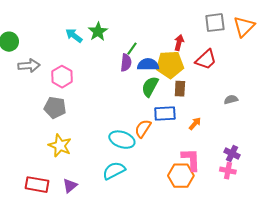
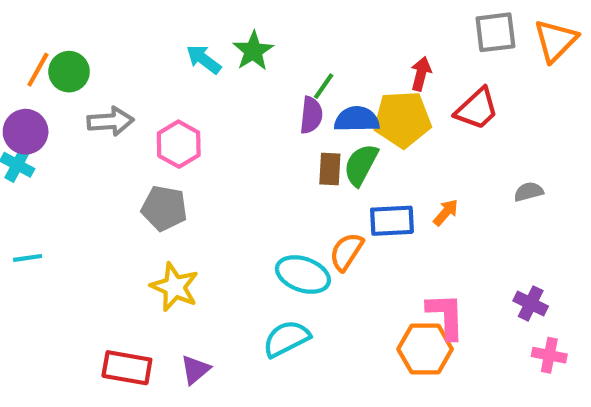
brown rectangle: (180, 89) -> (330, 169), moved
orange arrow: (195, 124) -> (446, 212), moved
pink cross: (228, 171) -> (549, 355), moved

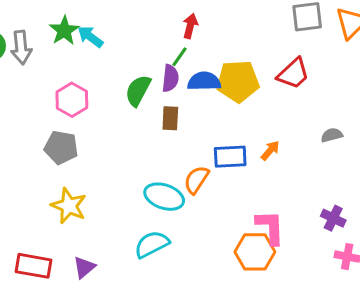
green star: (253, 51) -> (64, 31), moved
red arrow: (421, 74) -> (190, 26), moved
gray arrow: (110, 121) -> (21, 47), moved, turned 88
green semicircle: (361, 165) -> (138, 91), moved
brown rectangle: (330, 169) -> (170, 118), moved

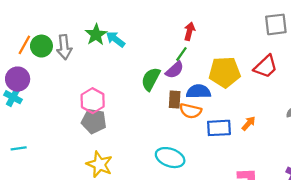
purple semicircle: (170, 78) -> (175, 70), turned 42
blue semicircle: (204, 81) -> (198, 92), moved
pink hexagon: (72, 100) -> (93, 101), moved
orange semicircle: (196, 180) -> (191, 111), moved, turned -110

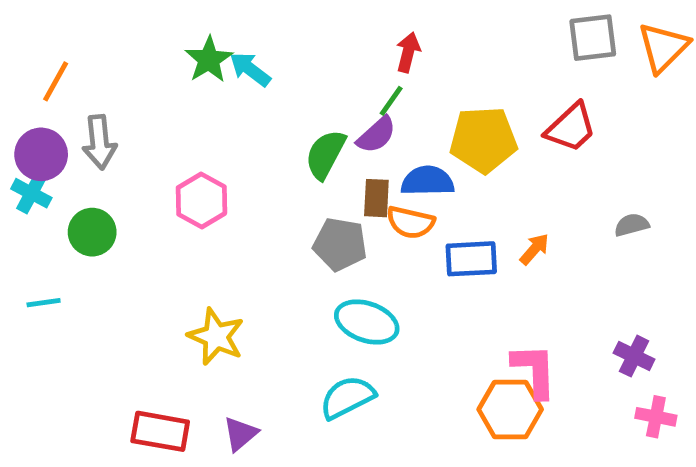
green circle: (41, 46) -> (92, 232), moved
gray arrow: (64, 47) -> (99, 142), moved
gray pentagon: (94, 121) -> (340, 244), moved

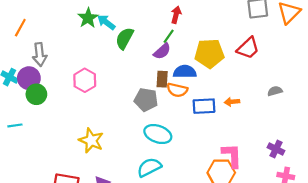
purple circle: (41, 154) -> (29, 78), moved
green semicircle: (325, 154) -> (125, 38), moved
orange arrow: (534, 249) -> (232, 102), turned -136

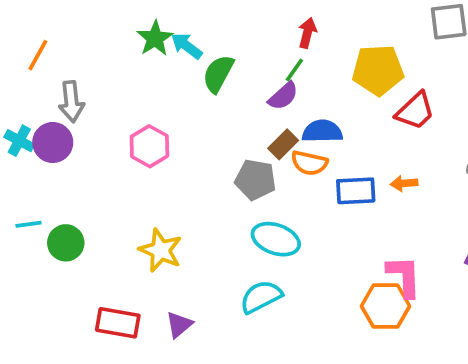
red trapezoid: (248, 48) -> (415, 111), moved
yellow pentagon: (209, 53) -> (378, 70), moved
brown rectangle: (162, 79) -> (283, 144), turned 42
green circle: (36, 94) -> (66, 243), moved

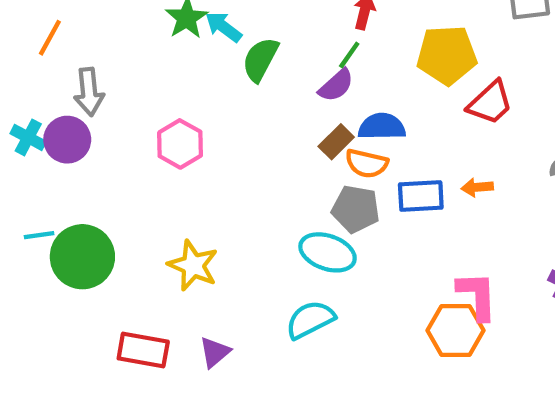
gray pentagon: (255, 180) -> (356, 209), moved
green circle: (66, 243) -> (82, 257), size x1.5

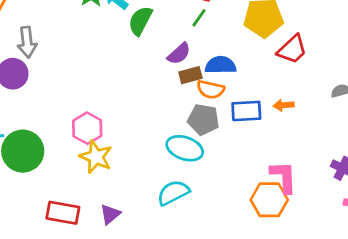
purple semicircle: (336, 85) -> (179, 54), moved
brown rectangle: (336, 142) -> (190, 75), turned 30
pink hexagon: (180, 144) -> (87, 128), moved

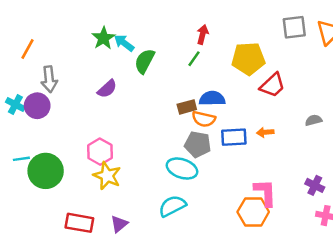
purple semicircle: (179, 54) -> (107, 89), moved

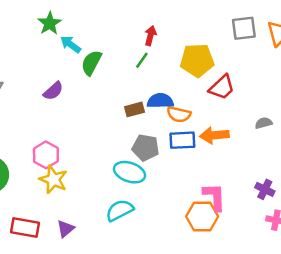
green star: (104, 38) -> (50, 23), moved
orange semicircle: (204, 119) -> (179, 114), moved
orange arrow: (265, 132) -> (214, 135), size x1.6

